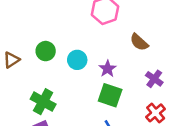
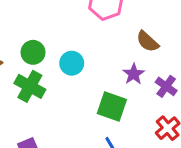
purple star: (108, 69) -> (134, 74), moved
green cross: (43, 102) -> (30, 86), moved

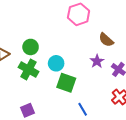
cyan circle: (72, 63) -> (56, 63), moved
green square: (112, 107) -> (66, 83), moved

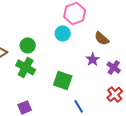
cyan circle: (56, 63) -> (63, 33), moved

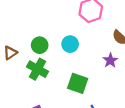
cyan circle: (63, 33) -> (70, 44), moved

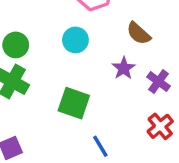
cyan circle: (70, 44) -> (75, 40), moved

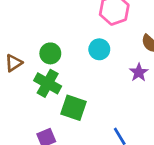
green square: (74, 103) -> (73, 108), moved

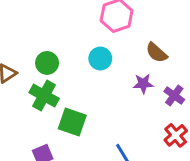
purple star: (139, 72) -> (143, 84), turned 30

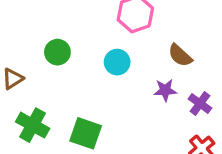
green circle: (47, 63) -> (57, 52), moved
green cross: (44, 95) -> (33, 125), moved

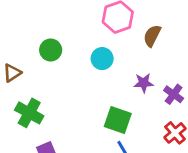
brown semicircle: (180, 55) -> (152, 36), moved, turned 75
green square: (86, 133) -> (118, 120), moved

